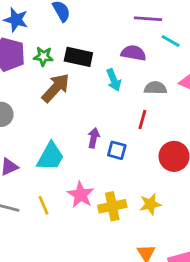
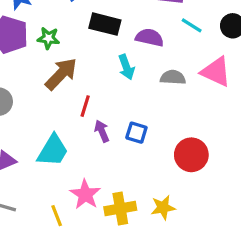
black rectangle: (78, 57) -> (105, 24), moved
red line: (142, 119) -> (85, 106), moved
purple arrow: (94, 138) -> (102, 131), turned -36
blue square: (117, 150) -> (136, 133), moved
yellow line: (43, 205) -> (57, 216), moved

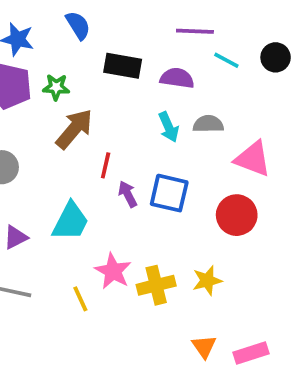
cyan arrow: (126, 67) -> (169, 127), moved
pink triangle: (216, 72) -> (253, 159), moved
blue square: (136, 133) -> (169, 193), size x1.5

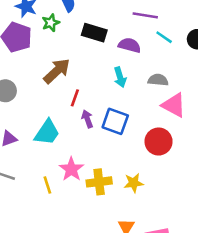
green star: (56, 87) -> (51, 23), moved, turned -30
gray semicircle: (208, 124) -> (158, 80), moved

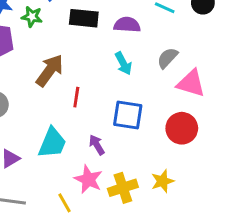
green star: (51, 23) -> (32, 17), turned -30
gray semicircle: (158, 80) -> (167, 58), turned -42
purple arrow: (87, 119) -> (97, 145), moved

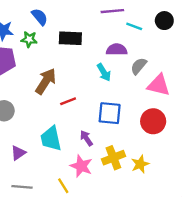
purple semicircle: (127, 25) -> (117, 50), moved
red line: (76, 97) -> (68, 101), turned 63
cyan trapezoid: (52, 143) -> (51, 139), turned 148
yellow cross: (123, 188) -> (113, 158), moved

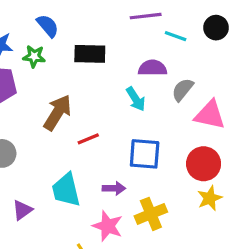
purple arrow: (86, 138) -> (114, 188), turned 126
yellow star: (140, 164) -> (210, 198), moved

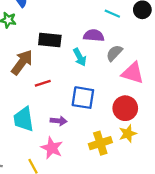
black rectangle: (90, 54) -> (50, 40), moved
yellow cross: (151, 214) -> (100, 143), moved

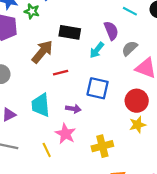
purple semicircle: (94, 35) -> (111, 31), turned 60
cyan arrow: (80, 57) -> (97, 50), turned 63
yellow cross: (100, 143) -> (102, 146), moved

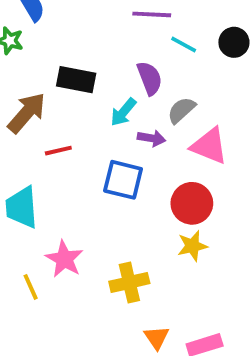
purple arrow: (73, 109) -> (151, 138), moved

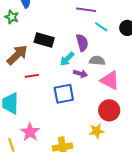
gray semicircle: (181, 110) -> (97, 61), turned 42
blue square: (123, 180) -> (64, 94), turned -30
red circle: (192, 203) -> (109, 110), moved

